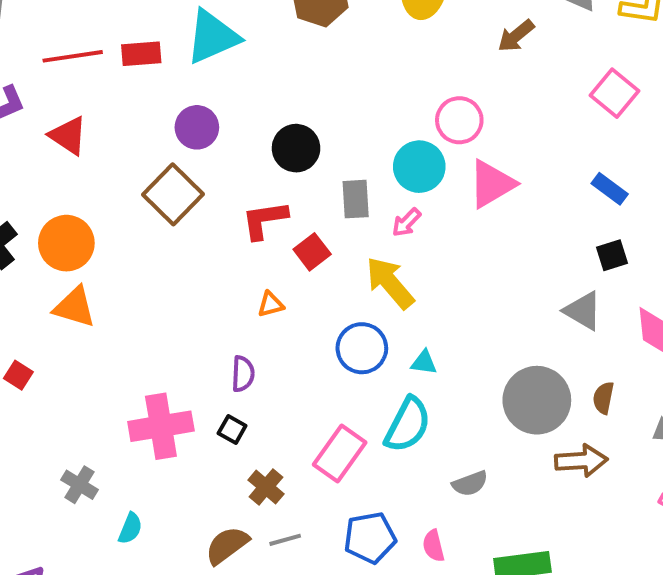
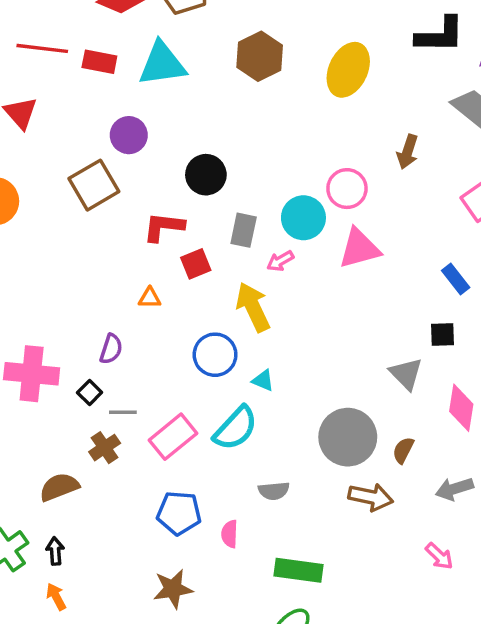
brown arrow: (516, 36) -> (408, 152), moved, turned -48
gray line: (285, 540) -> (123, 412), moved

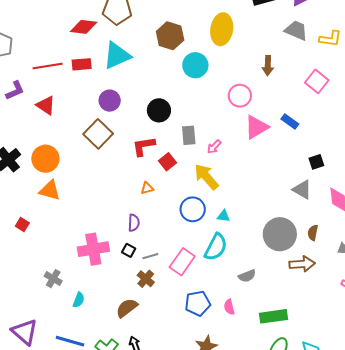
cyan circle: (303, 218) -> (195, 65), moved
blue rectangle: (456, 279) -> (290, 122), moved

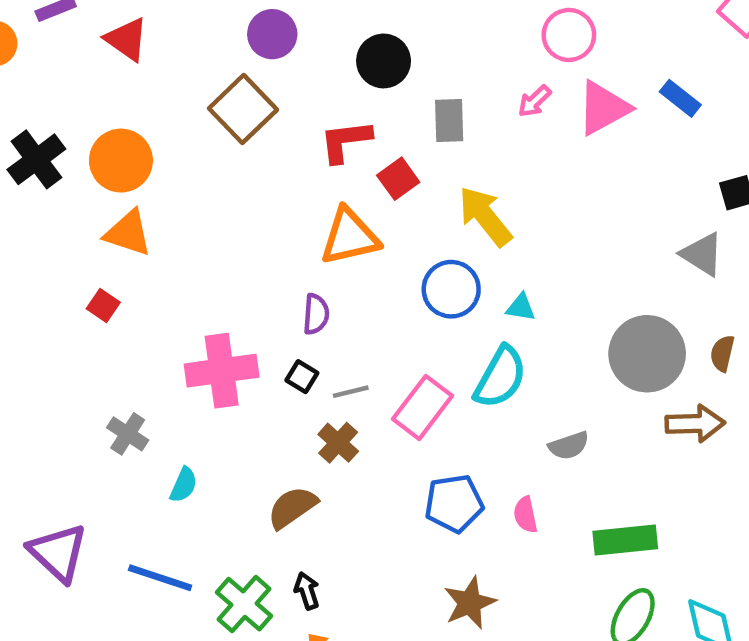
pink arrow: (214, 147) -> (535, 101), moved
orange triangle: (147, 188) -> (350, 237), size x2.0
red square: (22, 225) -> (103, 305), moved

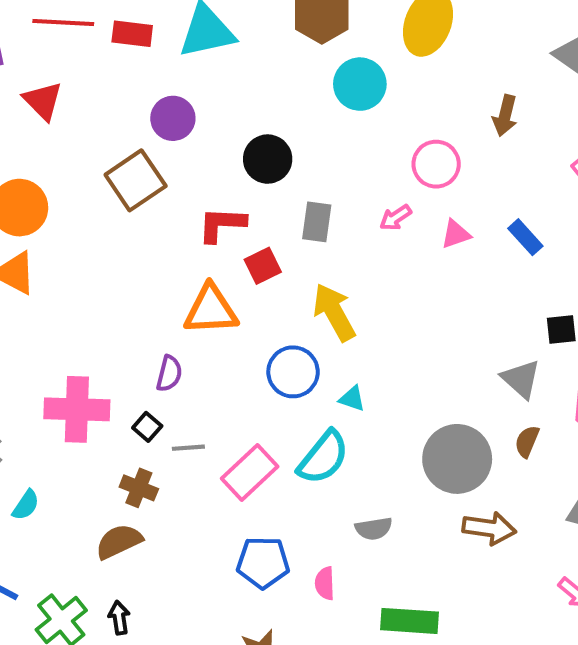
pink triangle: (603, 108) -> (456, 234), size x0.6
brown semicircle: (722, 353) -> (527, 441), moved
brown cross: (338, 443) -> (139, 488), moved, turned -30

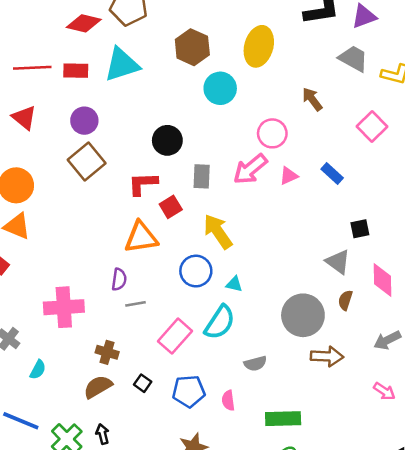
brown arrow: (505, 116) -> (312, 99), turned 135
purple circle: (173, 118) -> (84, 121), moved
pink arrow: (396, 218) -> (250, 169), size x1.8
black square: (147, 427) -> (143, 383), moved
gray line: (188, 448) -> (135, 304), moved

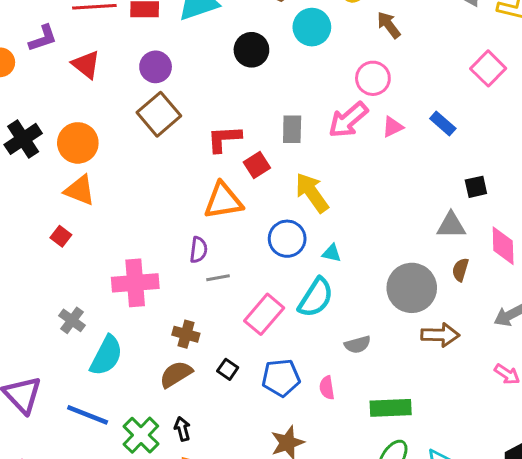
brown arrow: (312, 99) -> (389, 25), moved
black circle: (167, 140) -> (251, 50), moved
gray triangle: (338, 262) -> (451, 225), turned -36
cyan semicircle: (38, 370) -> (106, 356), size x1.8

